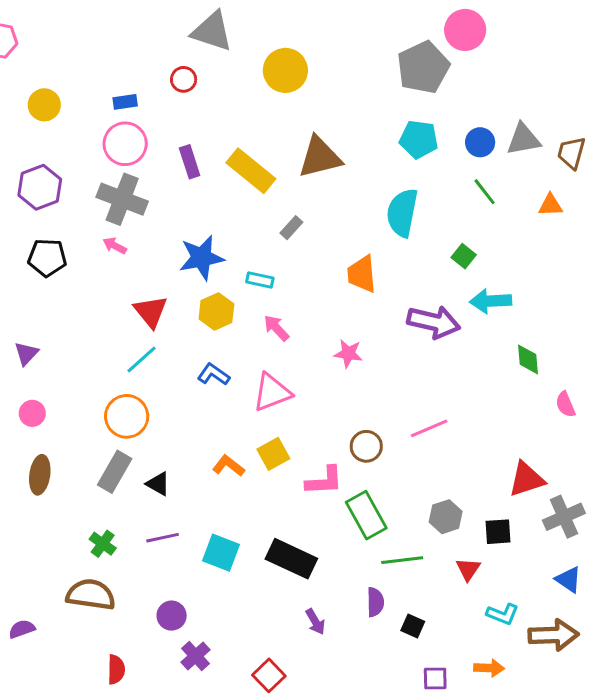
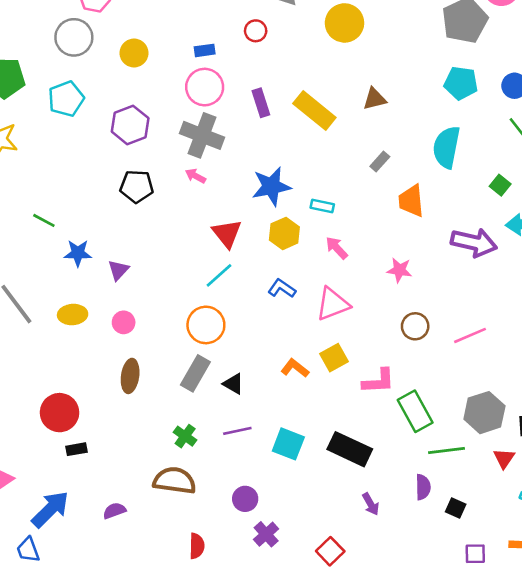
brown triangle: (320, 157) -> (375, 99), size x0.6
gray rectangle: (291, 228) -> (380, 162), moved
brown circle: (366, 446) -> (415, 326), moved
gray hexagon: (446, 517) -> (484, 413), size x1.4

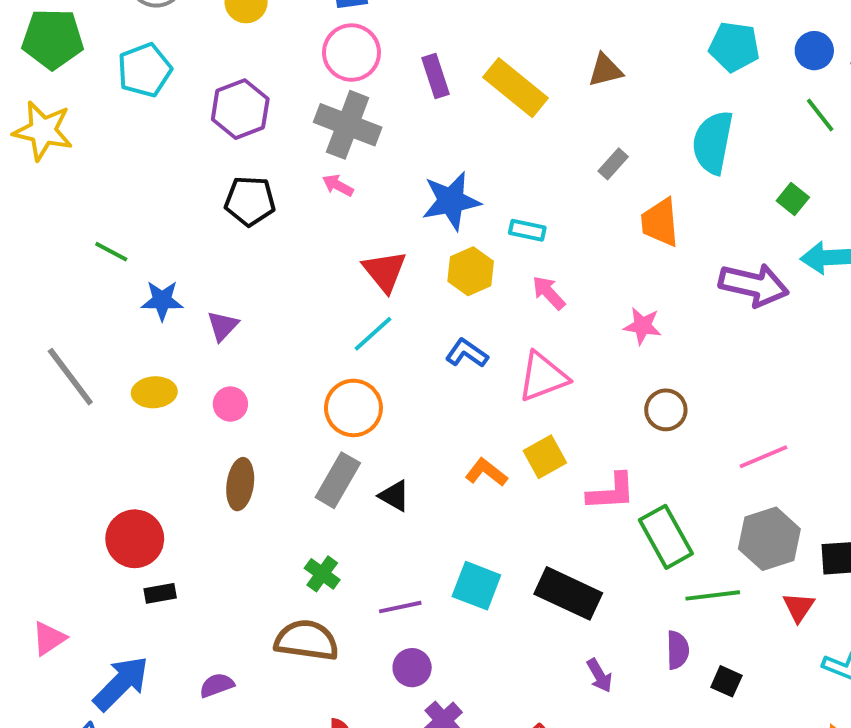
pink line: (470, 335) -> (764, 457), moved
purple line: (237, 431) -> (400, 607), moved

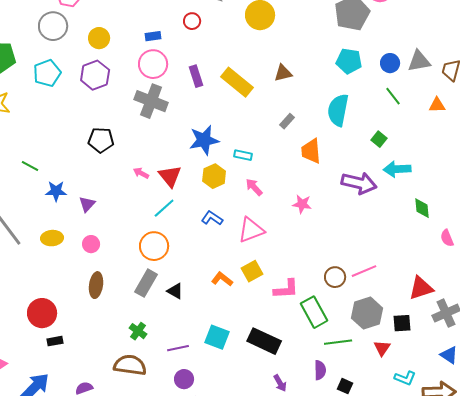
purple hexagon: (240, 109) -> (95, 75), moved
pink arrow: (338, 185) -> (141, 173), moved
brown circle: (666, 410) -> (335, 277), moved

